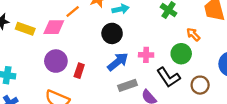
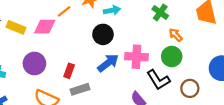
orange arrow: (193, 34) -> (176, 35), moved
pink cross: (146, 55) -> (136, 57), size x1.5
purple circle: (56, 61) -> (34, 64), moved
gray rectangle: (128, 85) -> (80, 89), moved

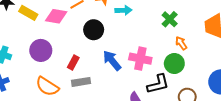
black circle: (103, 34) -> (94, 30), moved
blue arrow: (108, 63) -> (112, 60), turned -100
black L-shape: (158, 80) -> (158, 84), turned -80

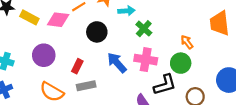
green cross: (170, 19) -> (144, 29), moved

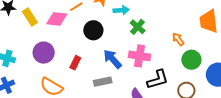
yellow rectangle: (29, 17) -> (30, 17), turned 30
green circle: (181, 63) -> (191, 60), moved
gray rectangle: (86, 86) -> (103, 82), moved

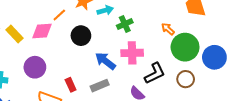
green cross: (138, 27) -> (125, 24), turned 35
green circle: (191, 60) -> (185, 47), size x1.4
red rectangle: (75, 63) -> (71, 85), moved, turned -40

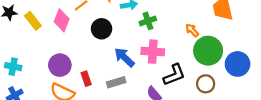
pink diamond: (42, 31) -> (62, 20), turned -70
purple circle: (35, 67) -> (60, 65), moved

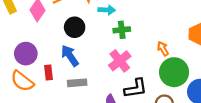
pink cross: (153, 52) -> (120, 61), turned 35
blue arrow: (124, 57) -> (70, 56), moved

